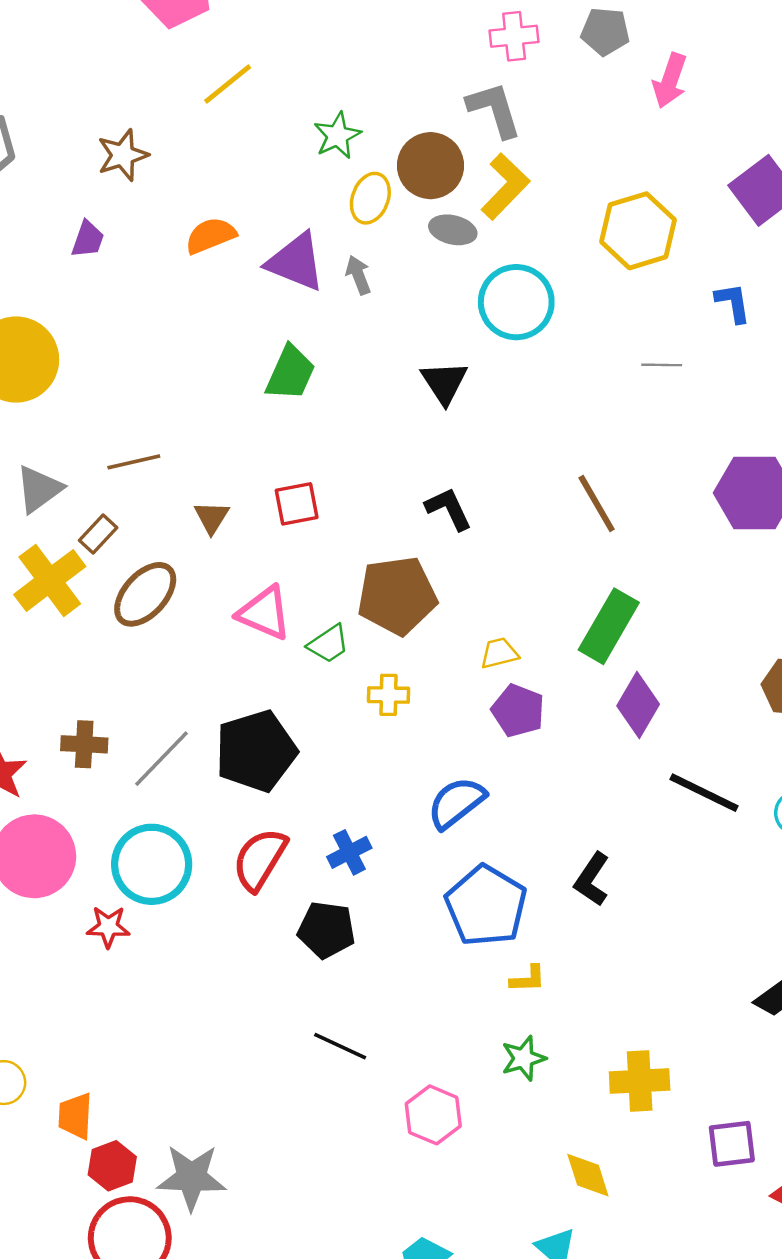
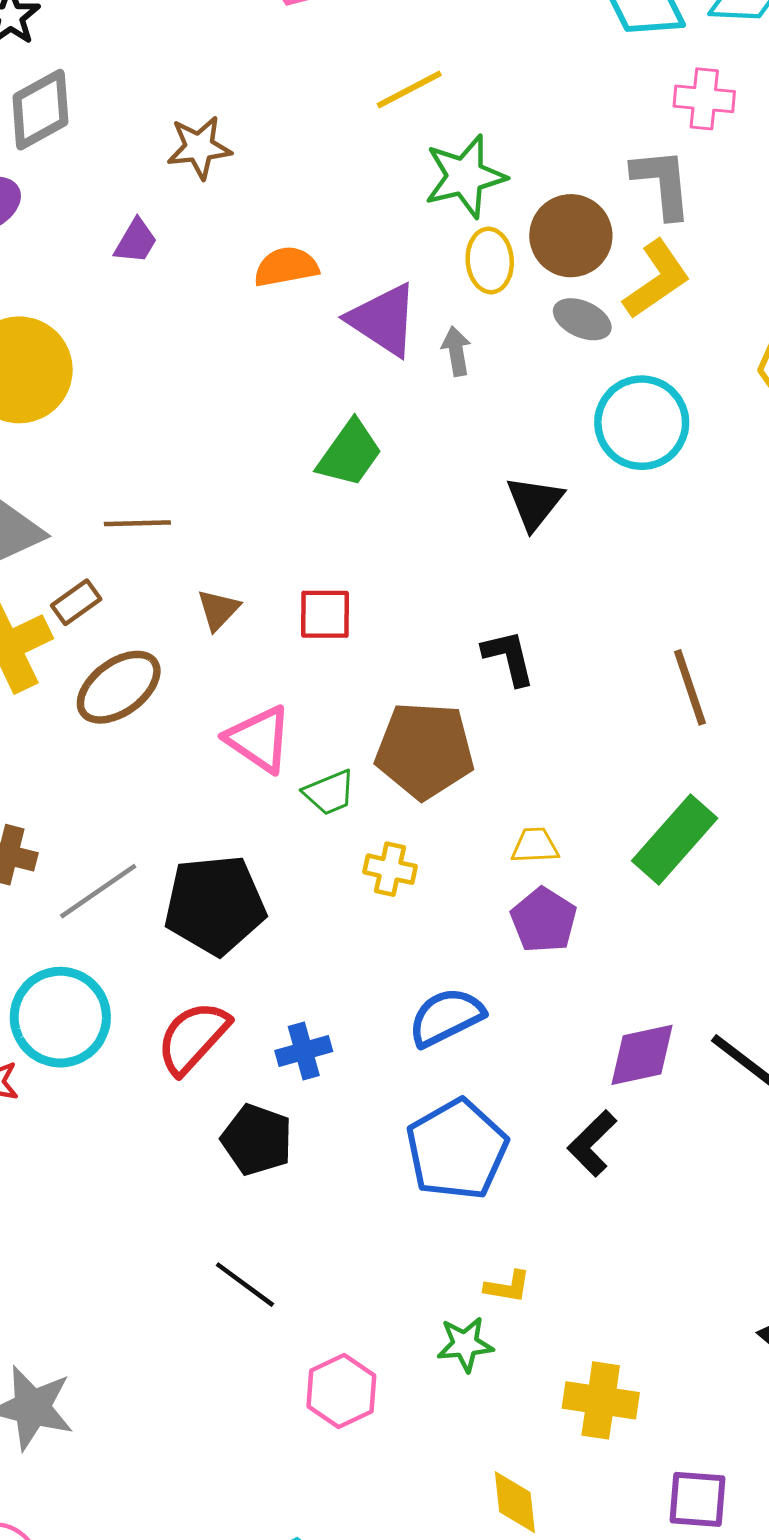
yellow line: (228, 84) -> (409, 89), moved
green star: (337, 136) -> (465, 176), size x1.4
yellow ellipse: (370, 198) -> (490, 260), turned -36
purple diamond: (638, 705) -> (642, 1055), moved, turned 36
yellow L-shape: (528, 979) -> (508, 1287), moved

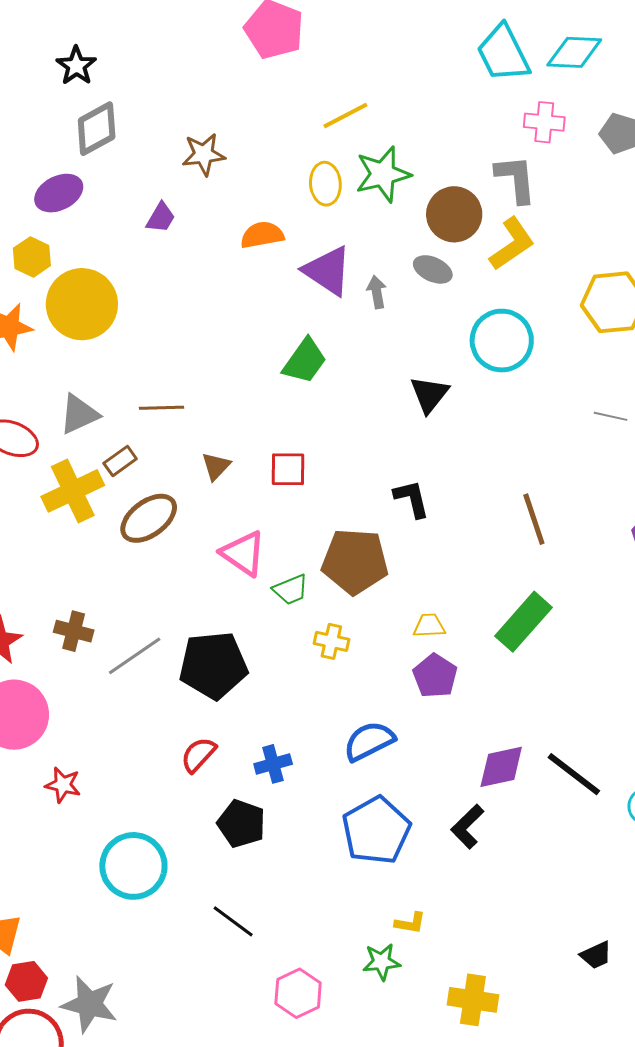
yellow ellipse: (490, 260) -> (325, 184), moved
gray ellipse: (582, 319) -> (433, 269), moved
cyan circle: (60, 1017) -> (133, 866), moved
red semicircle: (193, 1038) -> (198, 755), size x0.7

